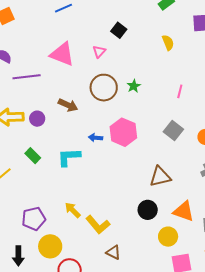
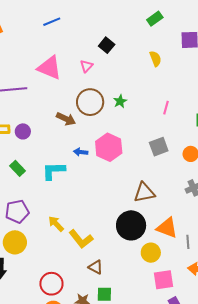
brown arrow: (68, 105) -> (66, 119), moved
gray square: (173, 130) -> (159, 147), turned 30
black circle: (148, 210) -> (131, 225), size x1.5
purple pentagon: (34, 219) -> (17, 211), moved
yellow circle: (50, 246) -> (15, 242), moved

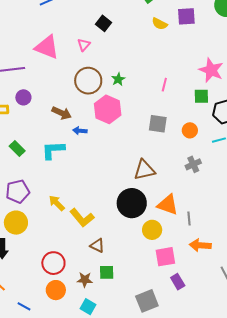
yellow semicircle: (155, 59) -> (160, 24), moved, turned 140
brown arrow: (66, 119) -> (62, 113), moved
purple circle: (23, 131) -> (23, 97), moved
pink hexagon: (109, 147) -> (108, 109), moved
gray square: (159, 147) -> (158, 124), turned 30

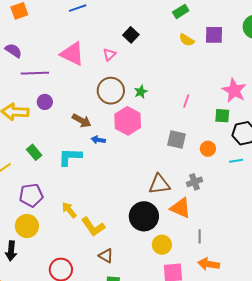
gray cross: (193, 164) -> (194, 182), moved
orange triangle: (168, 205) -> (181, 208), moved

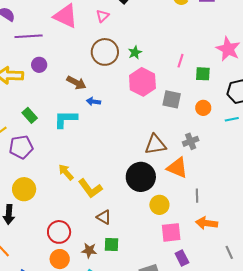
green square: (222, 116) -> (203, 74), moved
pink hexagon: (128, 121) -> (142, 82), moved
purple pentagon: (31, 195) -> (21, 147), moved

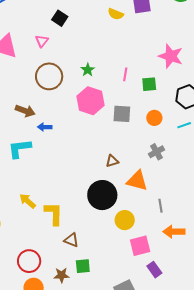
green star: (135, 52) -> (88, 70), moved
gray cross: (191, 141) -> (157, 152), moved
brown triangle: (155, 145) -> (112, 161), size x0.6
yellow L-shape: (90, 188) -> (54, 214), turned -135

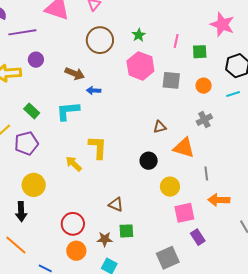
black circle: (102, 195) -> (149, 161), size x0.6
yellow L-shape: (54, 214) -> (98, 147), moved

